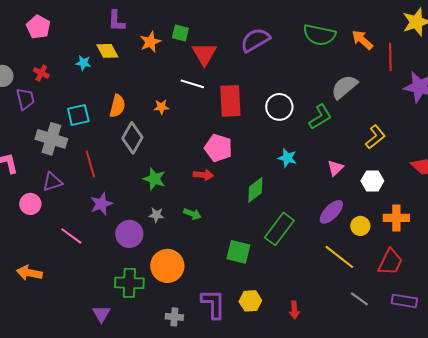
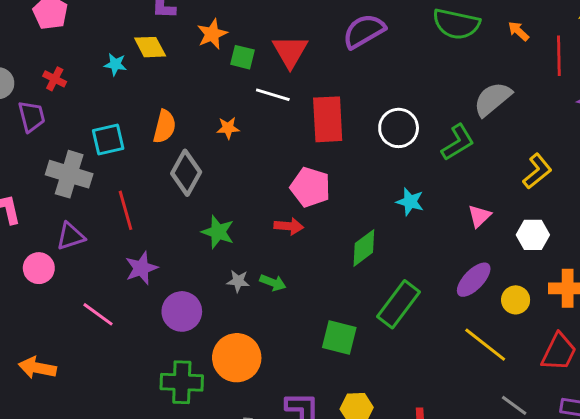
green square: (180, 33) -> (242, 57), moved
orange arrow: (362, 40) -> (518, 31), size x0.7
gray star: (156, 215) -> (238, 281), moved

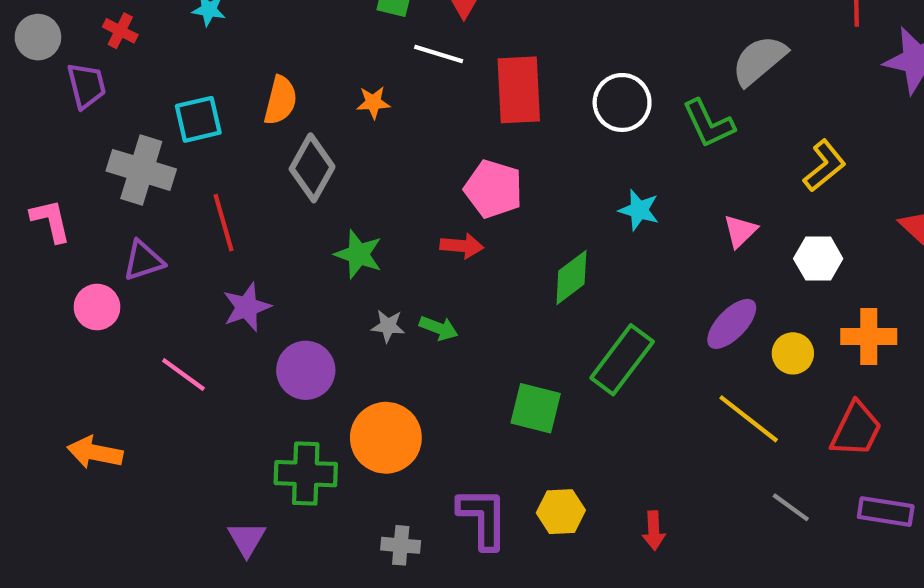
green L-shape: (458, 142) -> (709, 124), turned 96

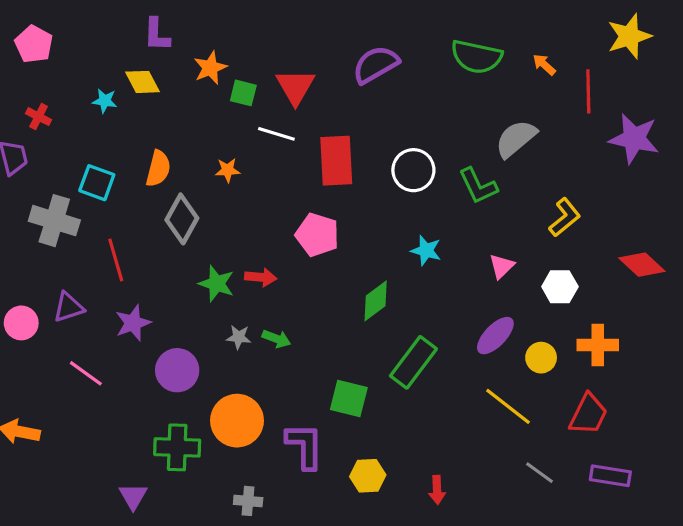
cyan square: (198, 119) -> (97, 183), turned 33
red arrow: (462, 246) -> (261, 277), moved
purple triangle: (143, 261) -> (68, 307), moved
purple L-shape: (483, 518) -> (305, 446), moved

